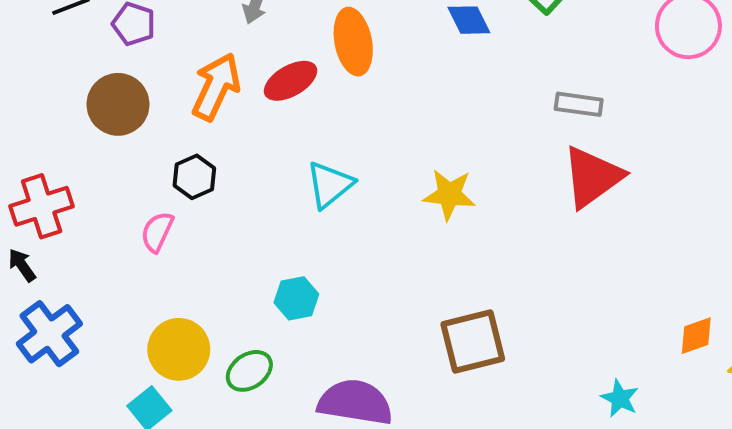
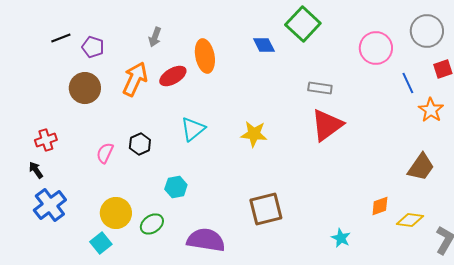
black hexagon: (194, 177) -> (140, 144), moved
red cross: (42, 206) -> (46, 140), size x0.7

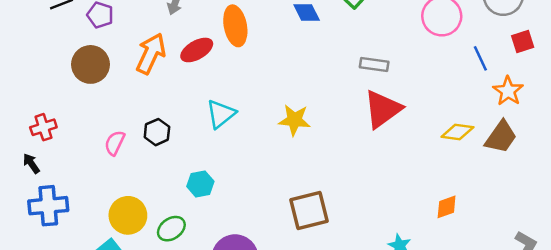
brown trapezoid: (421, 167) -> (501, 137), moved
blue cross: (50, 205) -> (48, 206), turned 32
yellow diamond: (410, 220) -> (457, 132), moved

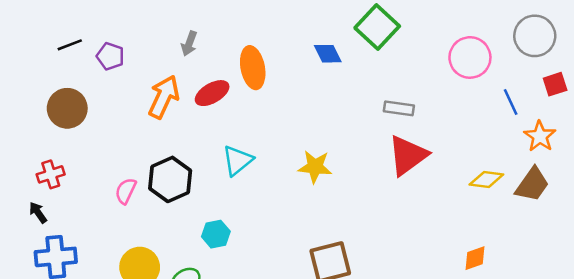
brown circle: (91, 64) -> (67, 108), moved
black hexagon: (157, 132) -> (170, 179), size x1.6

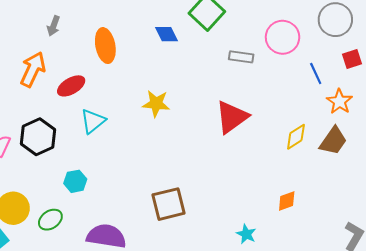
red ellipse: (212, 93) -> (71, 86), moved
gray rectangle: (399, 108) -> (241, 57), moved
yellow star: (315, 167) -> (156, 104), moved
yellow diamond: (486, 179) -> (296, 137), turned -40

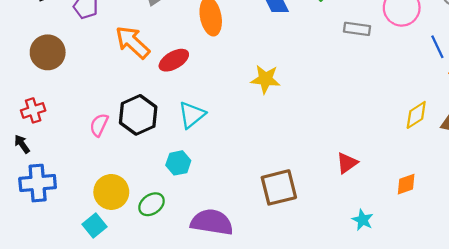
orange arrow: (33, 69) -> (133, 42), turned -72
red triangle: (232, 117) -> (347, 163), moved, size x0.6
cyan triangle: (93, 121) -> (192, 115), moved

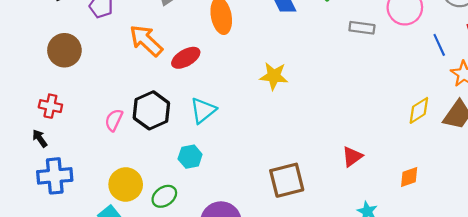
red cross: (33, 110) -> (50, 106), turned 30

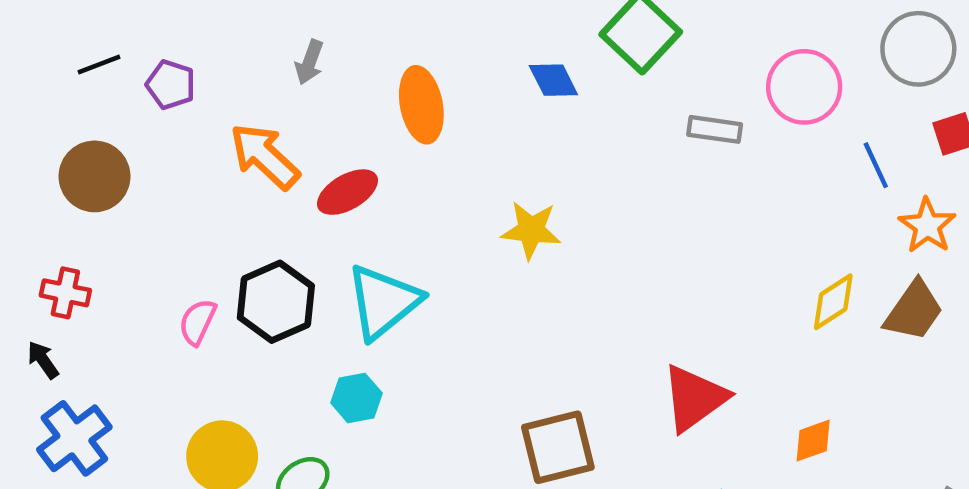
cyan triangle: (203, 110) -> (383, 302), size x1.4
red triangle: (352, 157) -> (694, 398), size x1.6
blue cross: (55, 176) -> (74, 438), turned -32

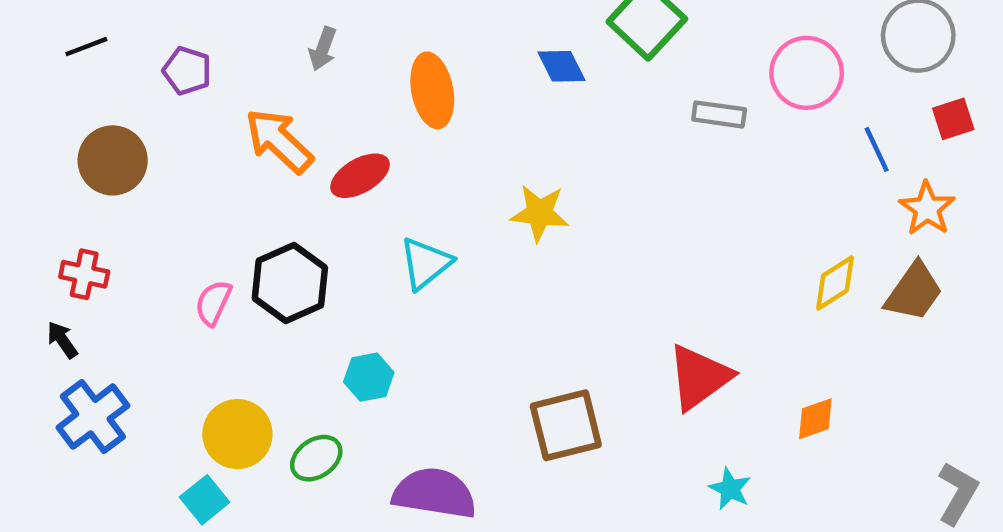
black line: (99, 64) -> (86, 47), moved
cyan triangle: (383, 302) -> (426, 263), moved, size x0.7

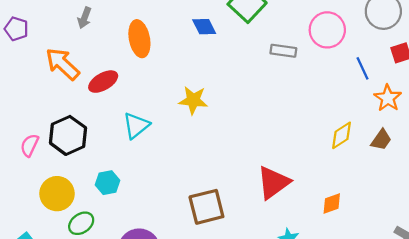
brown trapezoid: (914, 292) -> (381, 140), size x0.7
yellow circle: (237, 434) -> (57, 194), moved

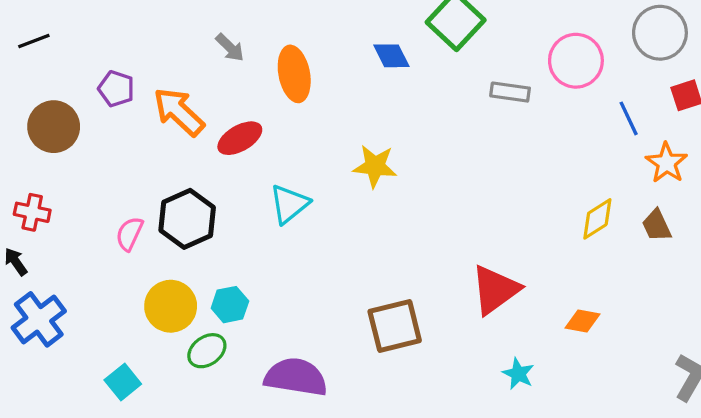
gray arrow: (84, 18) -> (230, 48), moved, turned -65
purple pentagon: (16, 29) -> (116, 89), moved
brown trapezoid: (381, 140) -> (657, 225), turned 120
cyan hexagon: (108, 183) -> (230, 305), moved
orange diamond: (332, 204) -> (583, 321), turned 30

